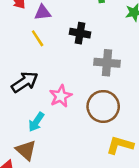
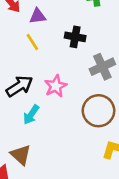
gray cross: (107, 63) -> (102, 67), turned -30
pink star: (61, 96) -> (56, 86), moved
cyan arrow: (36, 122) -> (31, 115), moved

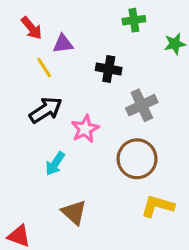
yellow line: (32, 42) -> (44, 67), moved
black arrow: (19, 86) -> (46, 110), moved
brown triangle: (21, 155) -> (74, 212), moved

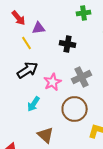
gray cross: (142, 105) -> (82, 77), moved
brown circle: (137, 159) -> (75, 109), moved

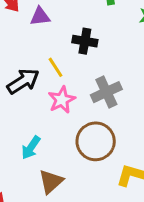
yellow line: (27, 43) -> (56, 67), moved
cyan arrow: (34, 104) -> (31, 148), moved
brown triangle: (46, 135) -> (51, 181), turned 36

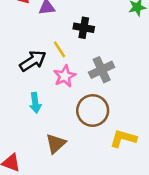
cyan arrow: (31, 148) -> (35, 103), moved, turned -42

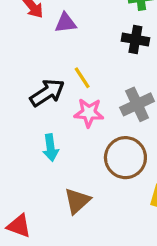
black cross: (84, 28) -> (135, 39), moved
pink star: (65, 76) -> (89, 113), turned 30

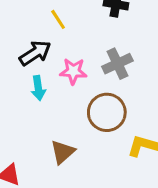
yellow line: (82, 78) -> (58, 19), moved
cyan arrow: (51, 148) -> (38, 88), moved

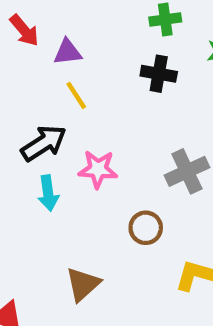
gray cross: (117, 64) -> (187, 171), moved
brown circle: (107, 112) -> (146, 228), size x0.6

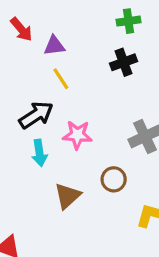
black cross: (159, 74) -> (124, 62), turned -30
brown triangle: (83, 284) -> (67, 196), moved

